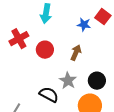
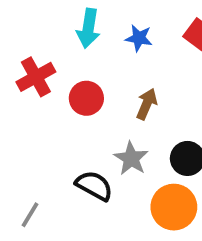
blue star: (84, 25) -> (139, 38), moved

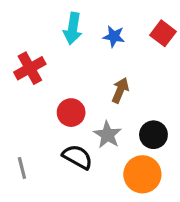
red circle: (86, 98) -> (71, 113), moved
gray line: (30, 215) -> (22, 168), moved, turned -45

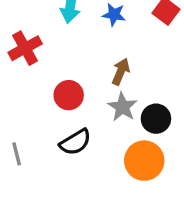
gray star: (108, 135) -> (122, 107), moved
black semicircle: (77, 157) -> (75, 142), turned 120

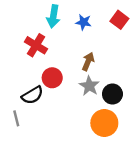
red cross: (25, 48) -> (36, 45), moved, turned -30
black semicircle: (75, 142) -> (32, 95), moved

